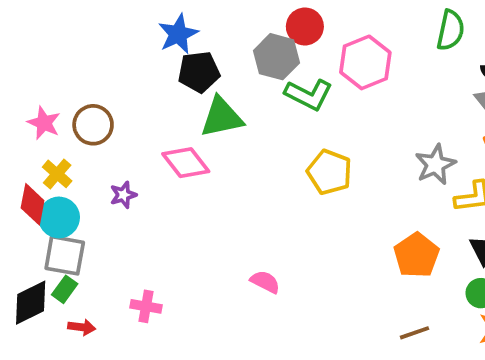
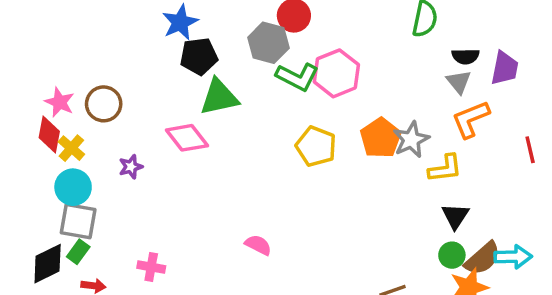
pink hexagon: (365, 62) -> (336, 73), moved
red diamond: (33, 204) -> (49, 134), moved
orange pentagon: (416, 255) -> (381, 138), moved

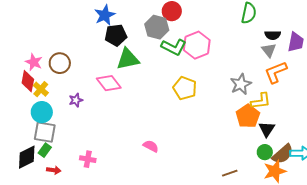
orange pentagon: (381, 138) -> (248, 116), moved

